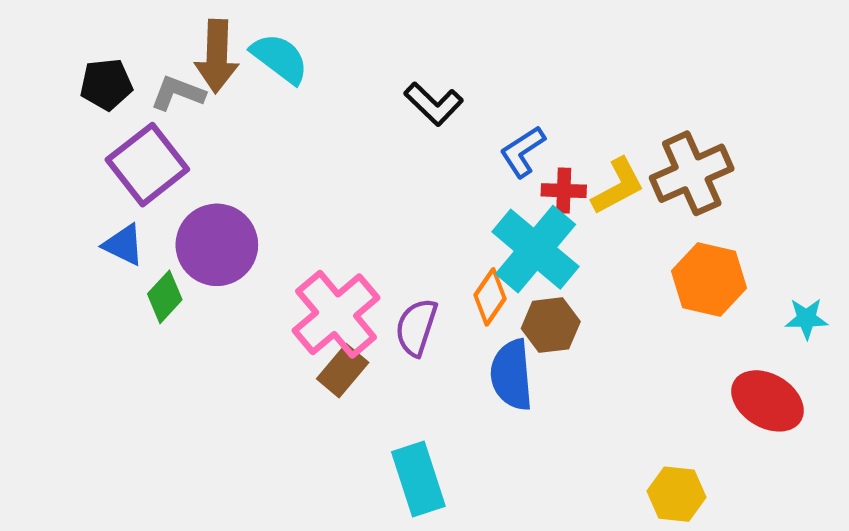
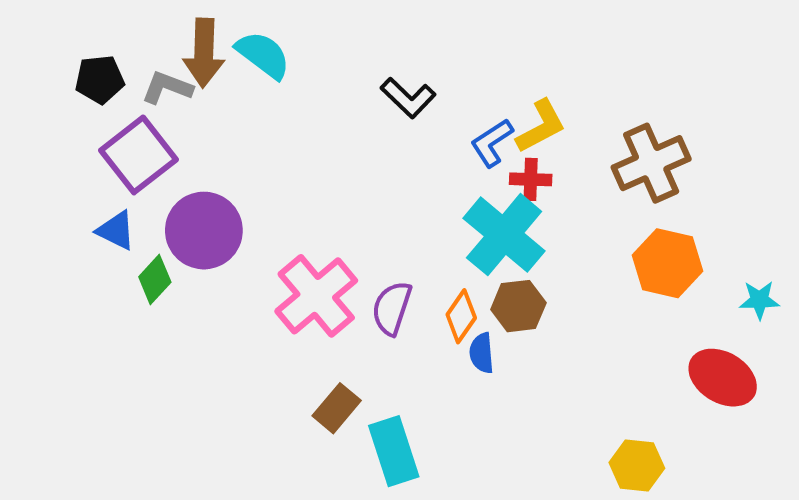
yellow L-shape: (618, 186) -> (541, 126), moved
orange diamond: (490, 297) -> (461, 316), moved
brown rectangle: (343, 371) -> (337, 408), moved
blue semicircle: (512, 375) -> (482, 353), size x0.6

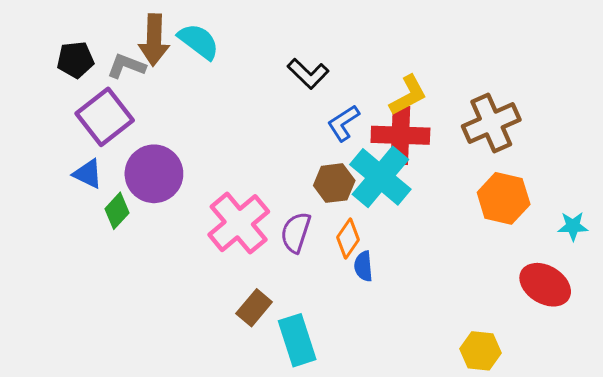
blue L-shape: (492, 143) -> (343, 123), moved
red cross: (531, 179) -> (400, 135), size x1.8
brown hexagon: (518, 306) -> (334, 183), moved

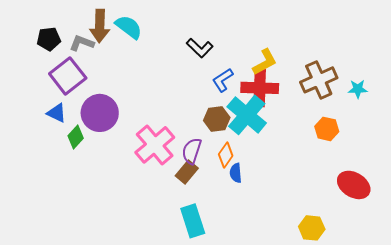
orange hexagon: (504, 198) -> (327, 129), size x0.7
cyan star: (573, 226) -> (358, 89), moved
brown rectangle: (254, 308) -> (187, 172), moved

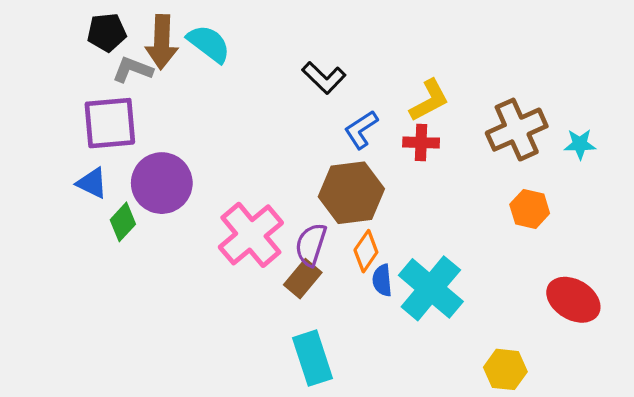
black pentagon: (49, 39) -> (107, 32), moved
purple square: (68, 76) -> (110, 123), turned 33
red cross: (260, 88) -> (421, 143), size x0.6
cyan cross: (247, 115) -> (431, 288), moved
brown hexagon: (217, 119) -> (351, 193), size x1.5

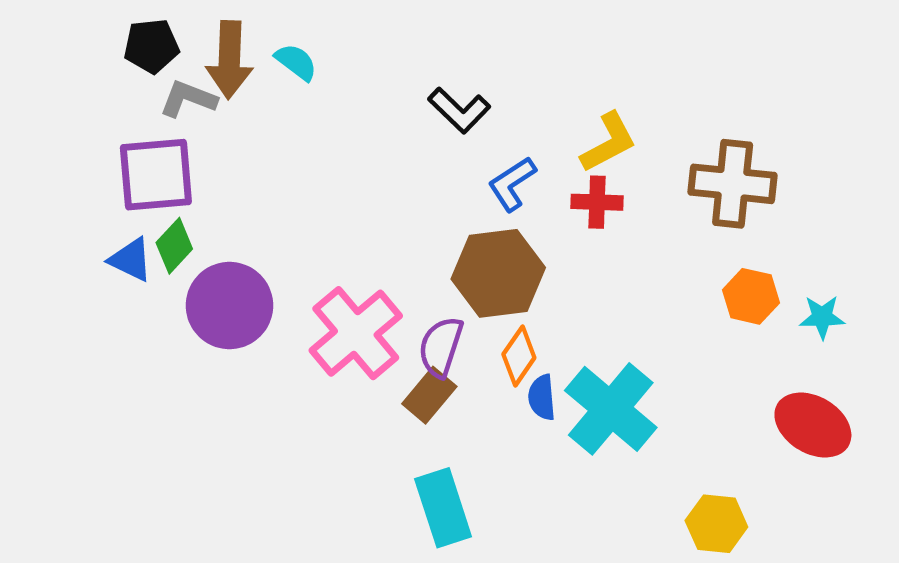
cyan semicircle: (209, 44) -> (296, 62), size x0.7
brown cross: (517, 130) -> (733, 184), turned 30
cyan star: (580, 144) -> (822, 317), moved
purple circle: (162, 183) -> (229, 306), moved
green diamond: (123, 222) -> (174, 246), moved

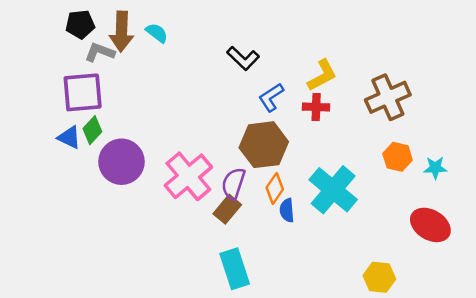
brown cross: (733, 184) -> (388, 97), turned -30
cyan cross: (611, 409) -> (333, 190), moved

